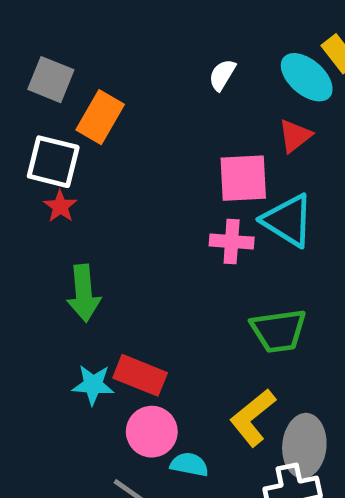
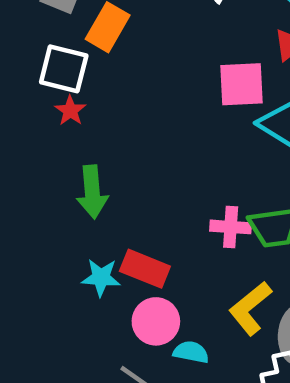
pink cross: (232, 242) -> (231, 227), moved

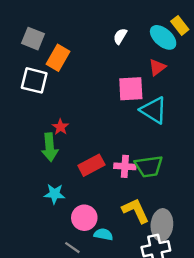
red star: (70, 111) -> (60, 127), moved
red rectangle: (145, 269) -> (91, 165), moved, turned -50
yellow L-shape: (250, 308) -> (136, 211), turned 104

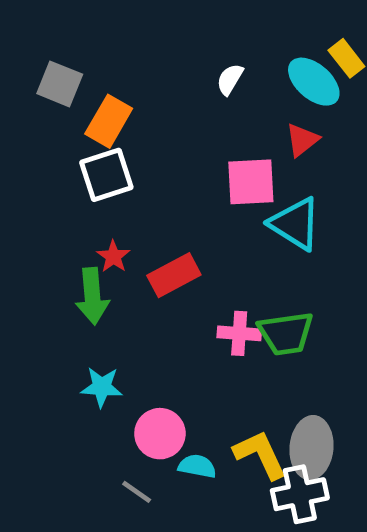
white square: (34, 80) -> (106, 175), moved, turned -32
red rectangle: (91, 165) -> (174, 275), moved
yellow L-shape: (136, 211) -> (260, 455), moved

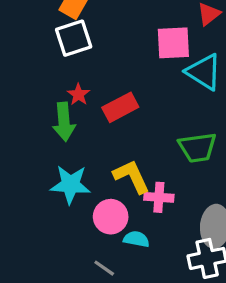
pink cross: (239, 333) -> (159, 197), moved
cyan star: (102, 387) -> (70, 184), size x1.4
yellow L-shape: (260, 455) -> (132, 176), moved
gray line: (137, 492) -> (104, 268), moved

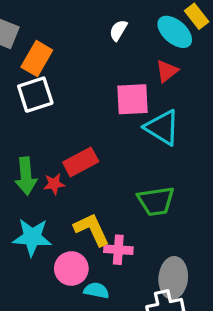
red star: (78, 94) -> (54, 184), moved, turned 30

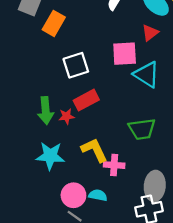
white square: (35, 95) -> (76, 65), moved
pink circle: (71, 269) -> (73, 195), moved

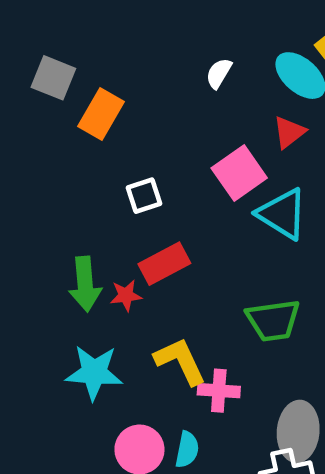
pink square: (125, 54) -> (239, 173), turned -32
white square: (76, 65) -> (144, 196), size x0.7
cyan semicircle: (98, 195) -> (187, 450), turned 90

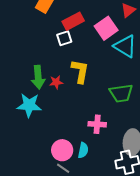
red rectangle: (164, 264) -> (73, 21), moved
yellow L-shape: (180, 361) -> (80, 71), moved, turned 35
cyan star: (94, 372) -> (29, 105), moved

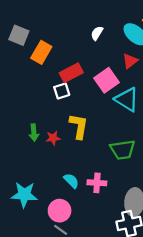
green arrow: (38, 77) -> (34, 133), size x0.7
cyan star: (29, 105) -> (24, 195), moved
cyan semicircle: (83, 150) -> (71, 181), moved, turned -56

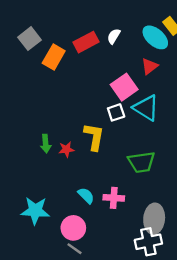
gray square: (19, 35) -> (29, 39), turned 30
red rectangle: (71, 73) -> (86, 42), moved
white square: (62, 91) -> (116, 112), moved

